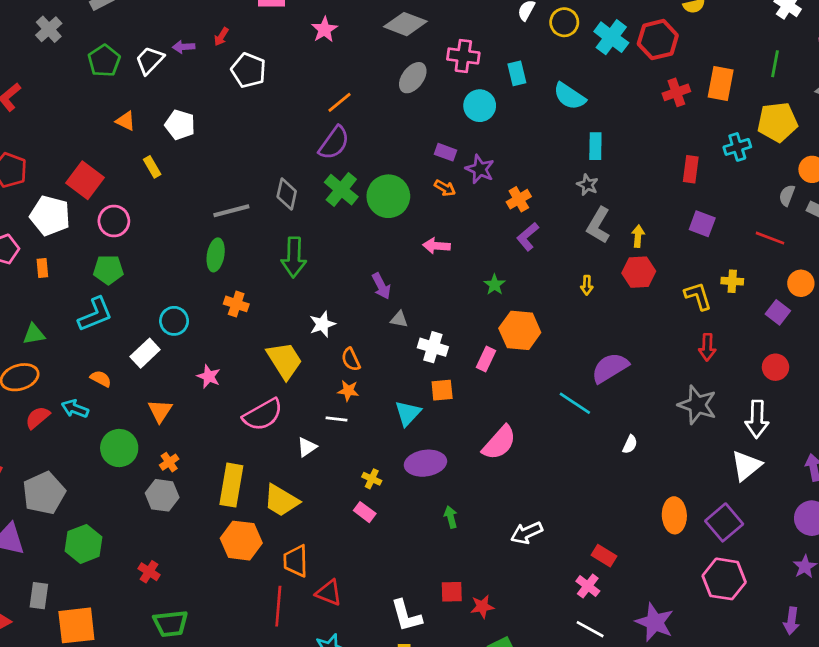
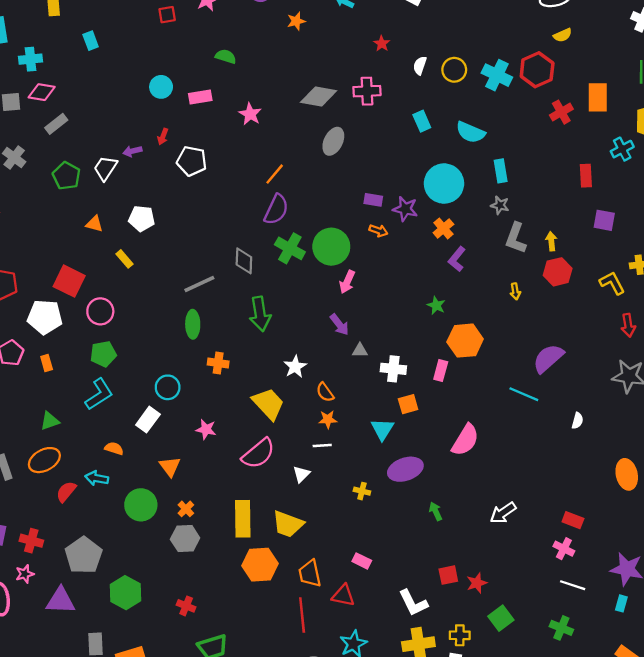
pink cross: (463, 56) -> (367, 91), moved
cyan circle: (480, 106) -> (444, 184), moved, size x1.4
pink arrow: (436, 246) -> (347, 282), moved, turned -60
pink rectangle: (365, 512) -> (362, 561), moved

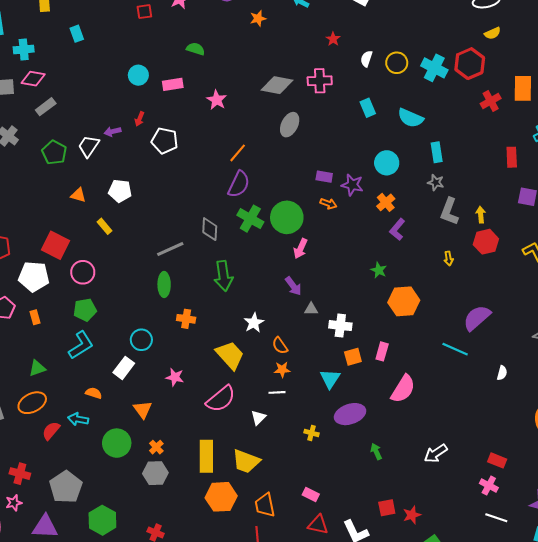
cyan circle: (444, 184) -> (387, 163), size x0.7
pink rectangle: (441, 371) -> (382, 351), moved
red triangle: (343, 595) -> (318, 525), moved

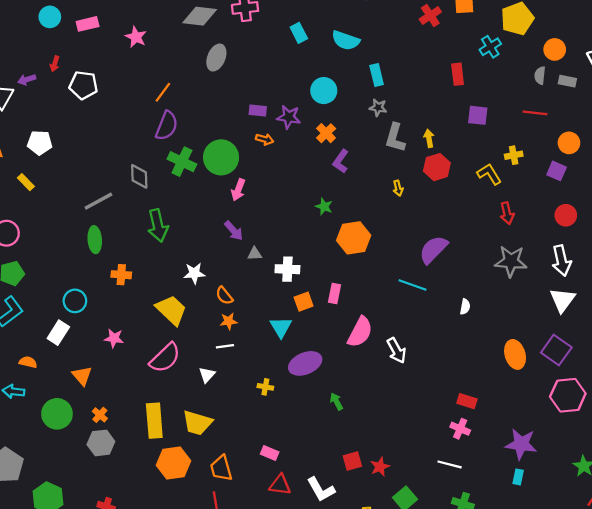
white star: (254, 323) -> (194, 273), turned 30
white arrow: (436, 453) -> (396, 350), moved, turned -80
white line: (496, 518) -> (450, 464), moved

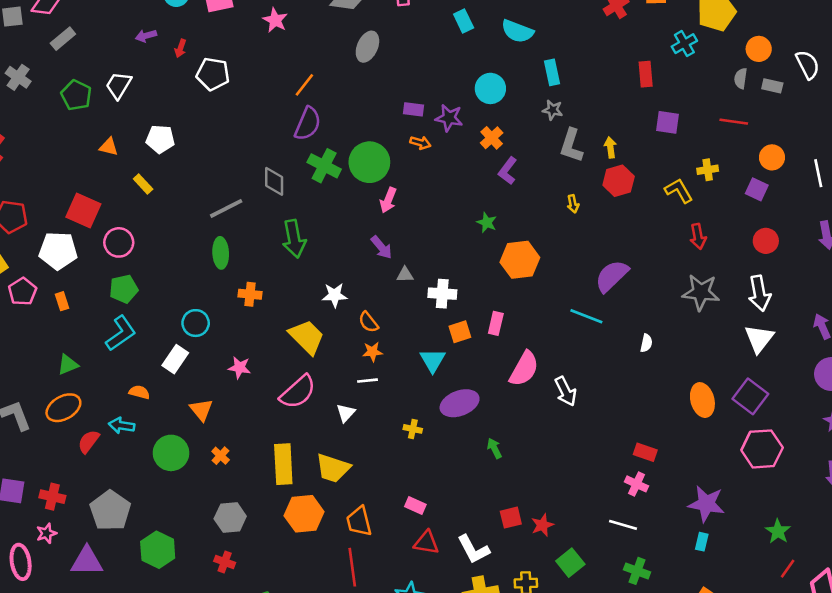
purple arrow: (27, 80) -> (146, 36), moved
gray hexagon: (101, 443) -> (230, 517), moved

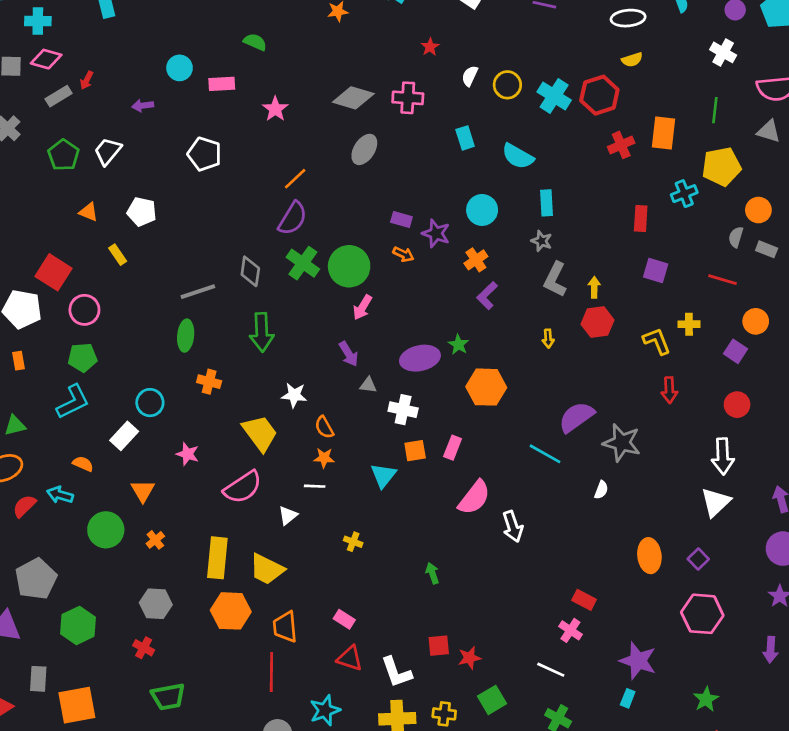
red arrow: (180, 48) -> (87, 80), moved
gray star: (701, 292) -> (622, 443), moved
purple square: (750, 396) -> (698, 559), size x0.6
purple ellipse: (460, 403) -> (420, 358), moved

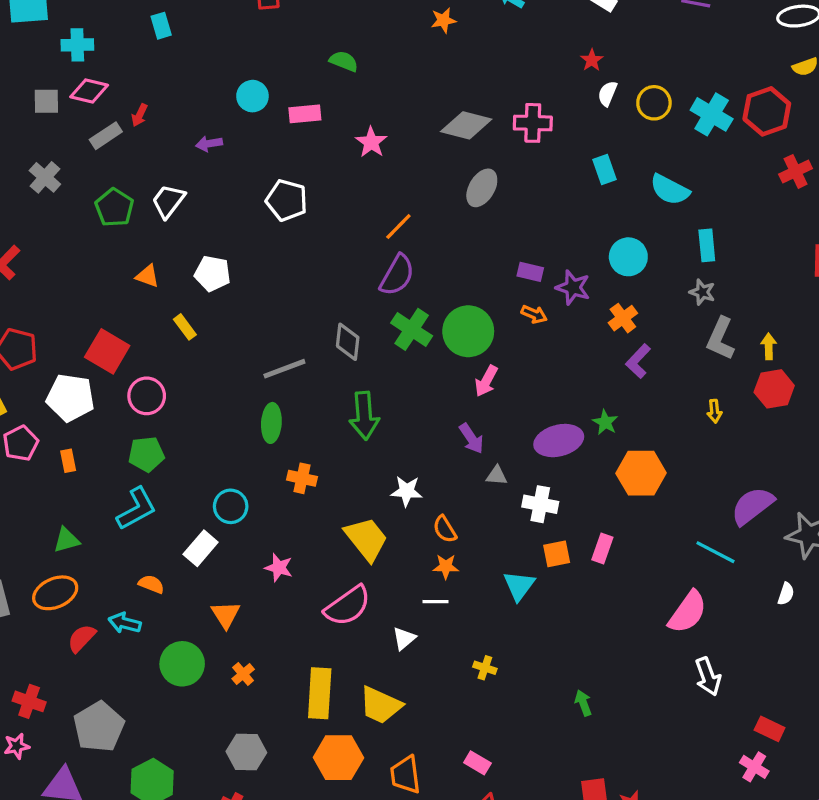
red star: (430, 47) -> (592, 60), moved
pink semicircle: (474, 498) -> (688, 612), moved
white arrow: (513, 526) -> (708, 677), moved

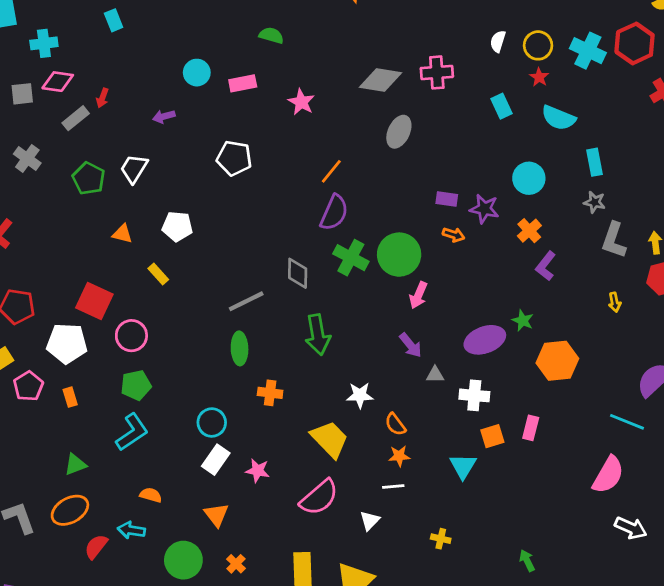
red star: (592, 60) -> (539, 77), moved
white rectangle: (201, 548) -> (216, 460), moved
white arrow: (708, 677) -> (631, 528), turned -40

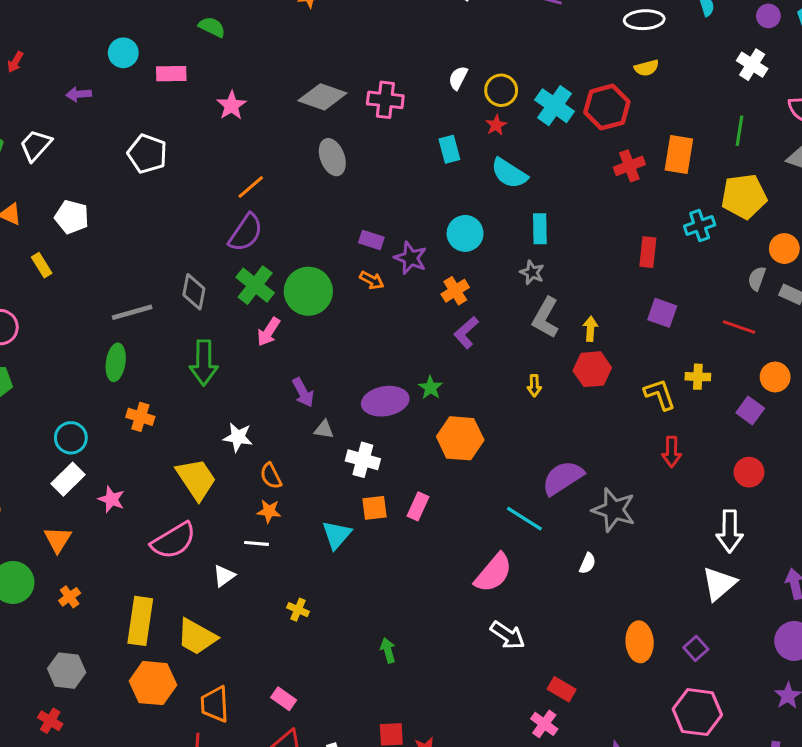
gray ellipse: (399, 132) -> (332, 157), turned -56
pink arrow: (418, 295) -> (268, 332), moved

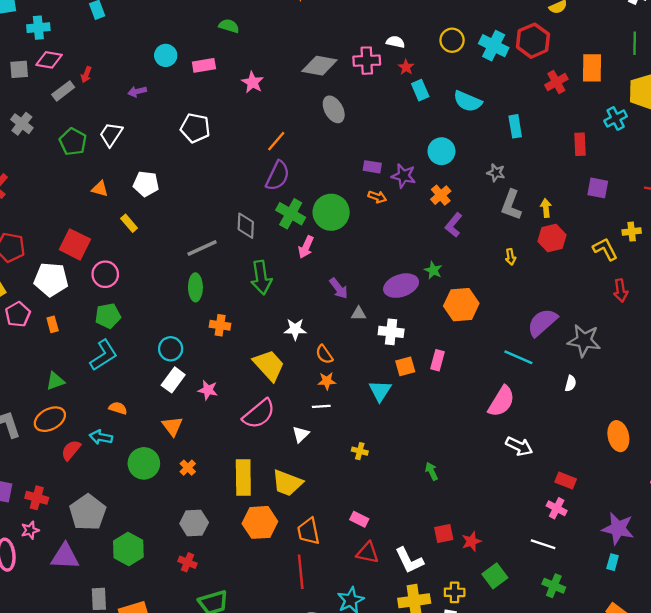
white semicircle: (458, 78) -> (395, 42), moved, turned 84
red star: (496, 125) -> (406, 67), moved
cyan rectangle: (540, 229) -> (515, 126), moved

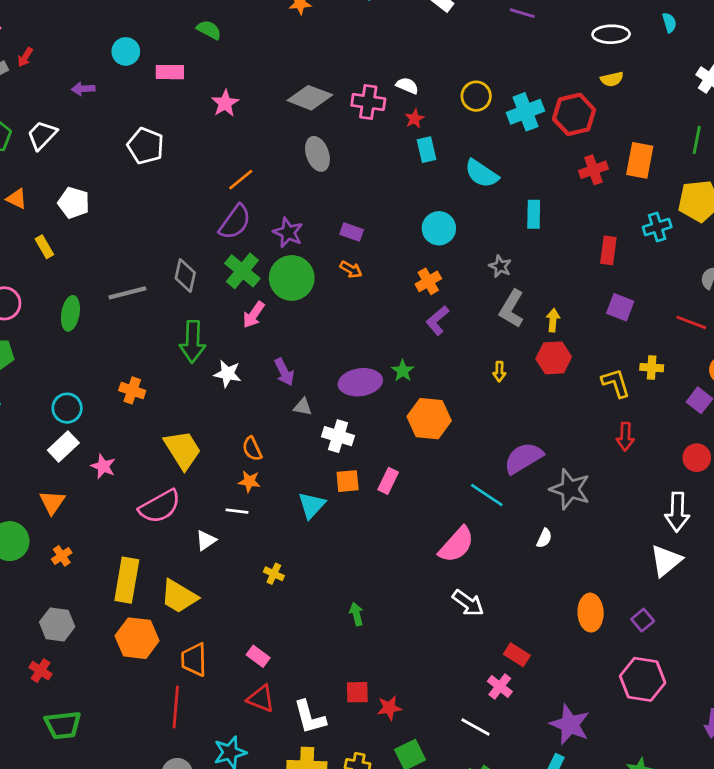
cyan cross: (494, 46) -> (525, 112), turned 32
purple star: (404, 176) -> (288, 233), moved
green ellipse: (195, 287) -> (70, 313), moved
white star: (295, 329) -> (228, 374), moved

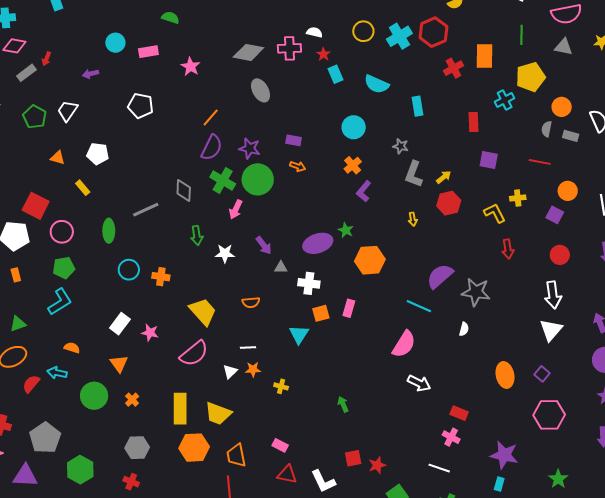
yellow arrow: (553, 320) -> (444, 177), turned 56
green arrow: (193, 342) -> (197, 236), size x0.7
cyan circle: (67, 408) -> (129, 270), moved
orange semicircle: (252, 449) -> (251, 302), turned -60
orange star: (249, 481) -> (253, 369), moved

